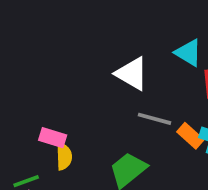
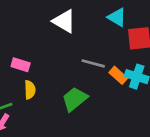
white triangle: (132, 74) -> (64, 21), moved
pink rectangle: (53, 138) -> (21, 65), moved

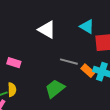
yellow semicircle: (30, 90) -> (12, 90), moved

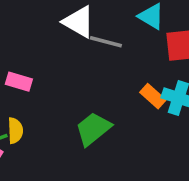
gray line: (69, 62) -> (106, 42), moved

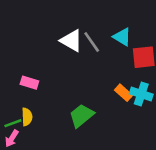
gray line: (106, 42) -> (92, 42), moved, turned 40

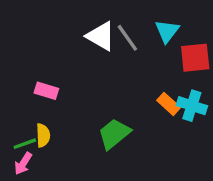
cyan triangle: (122, 37) -> (167, 31), turned 36

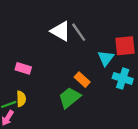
cyan triangle: (167, 31) -> (106, 58), moved
orange rectangle: (169, 104) -> (82, 80), moved

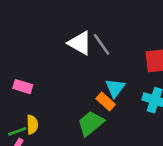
cyan triangle: (106, 58) -> (115, 88), moved
pink rectangle: (23, 68) -> (23, 87), moved

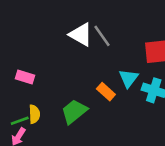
cyan triangle: (115, 88) -> (129, 78), moved
green trapezoid: (91, 123) -> (74, 112), moved

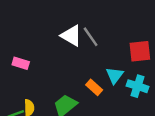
pink rectangle: (25, 77) -> (21, 63), moved

